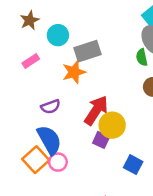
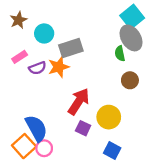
purple semicircle: (51, 107) -> (37, 68), moved
yellow circle: (112, 125) -> (109, 117), moved

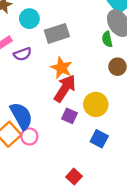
orange star: (59, 67) -> (61, 68), moved, turned -30

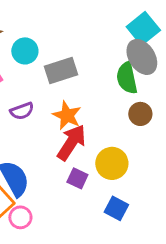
green semicircle: (107, 39) -> (127, 78), size x1.5
purple semicircle: (23, 54) -> (22, 111), moved
pink circle: (29, 136) -> (20, 217), moved

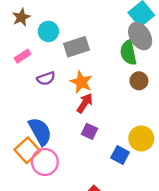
red arrow: (71, 142) -> (85, 103), size x0.7
yellow circle: (112, 163) -> (141, 138), moved
pink circle: (20, 217) -> (45, 162), size x1.5

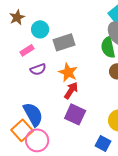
pink rectangle: (22, 56) -> (27, 50), moved
purple square: (90, 131) -> (75, 114), size x1.5
blue square: (120, 155) -> (103, 143), moved

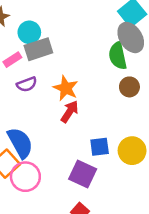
gray rectangle: (64, 42) -> (38, 49), moved
purple square: (75, 114) -> (83, 174), moved
blue square: (103, 143) -> (100, 147), moved, turned -35

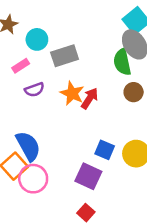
gray rectangle: (38, 49) -> (65, 56), moved
red arrow: (70, 112) -> (90, 98), moved
blue square: (100, 147) -> (105, 150), turned 30

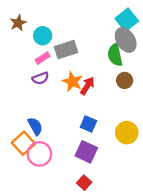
pink rectangle: (21, 66) -> (43, 58), moved
blue semicircle: (28, 146) -> (35, 126), size x0.7
blue square: (105, 150) -> (88, 124), moved

